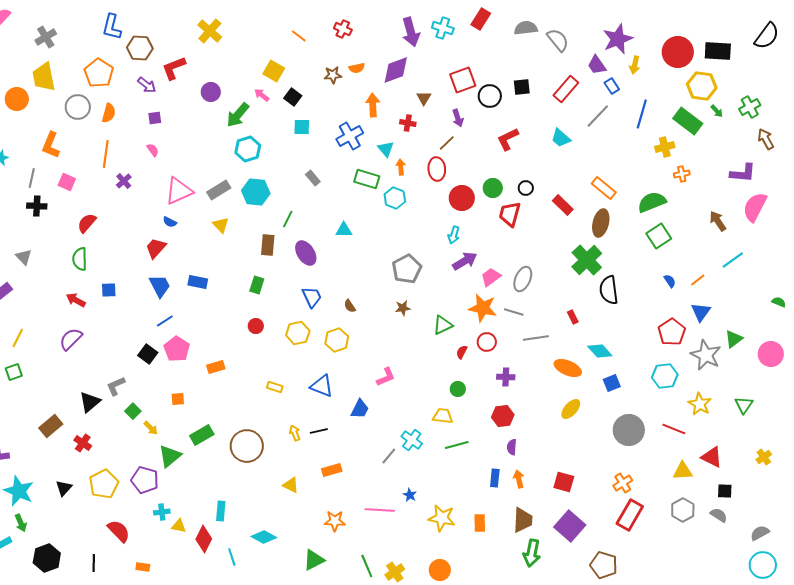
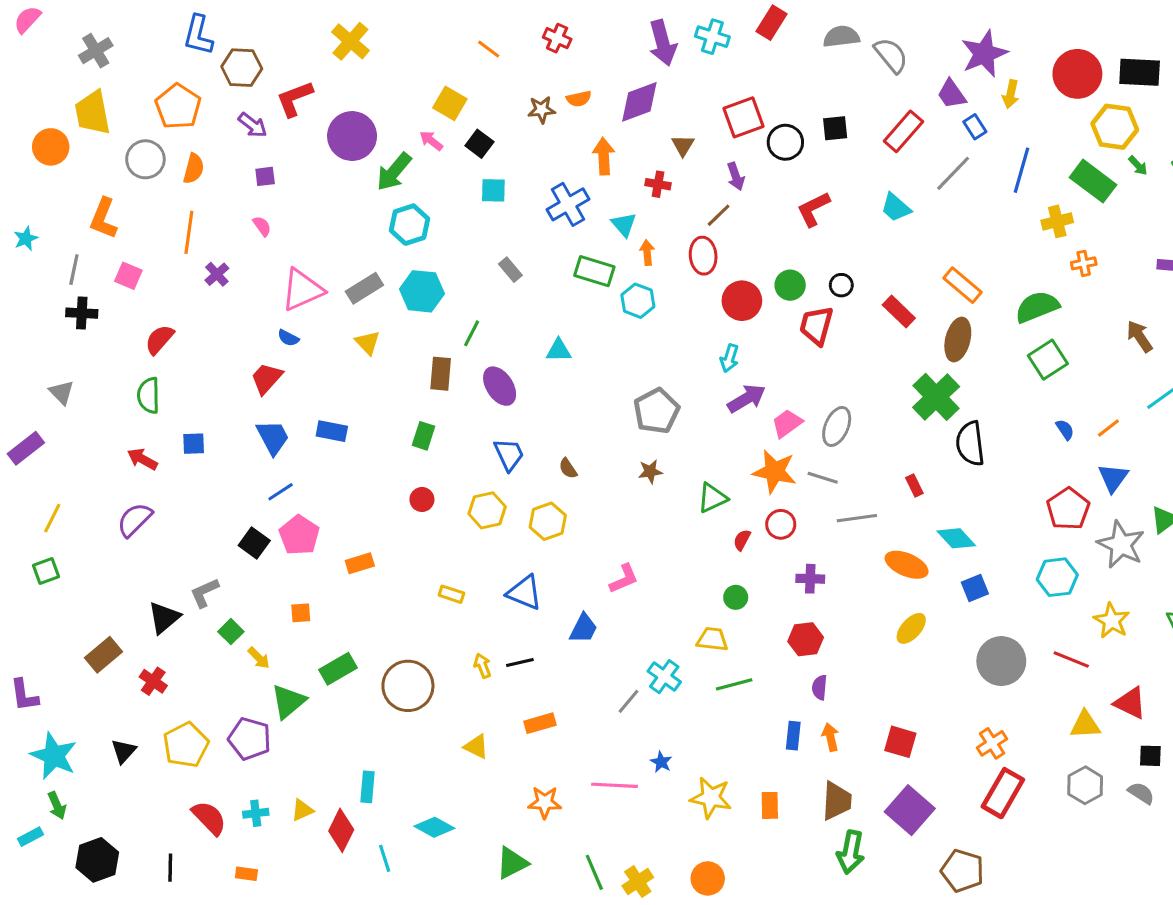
purple circle: (211, 92) -> (352, 136), size x1.6
cyan cross: (162, 512) -> (256, 813), moved
yellow triangle: (179, 526) -> (302, 810), turned -35

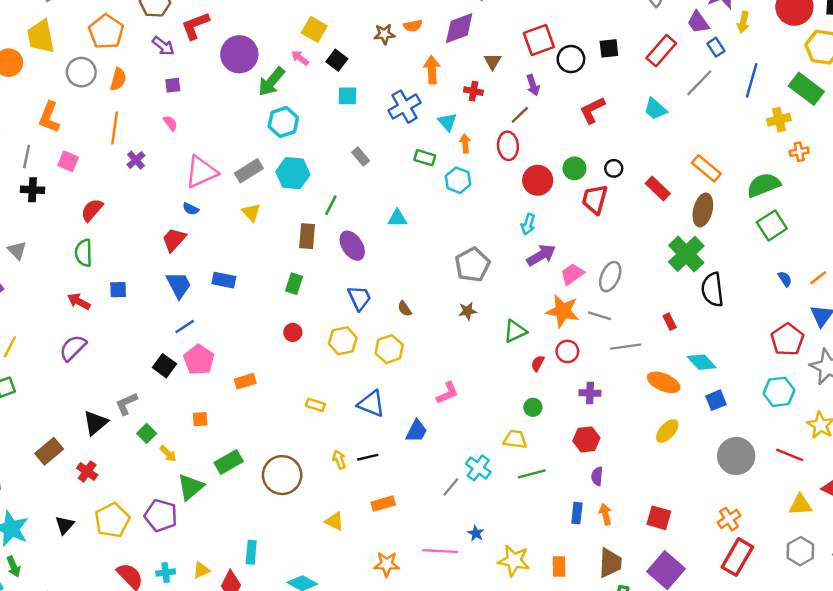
green rectangle: (594, 271) -> (425, 158), size x0.7

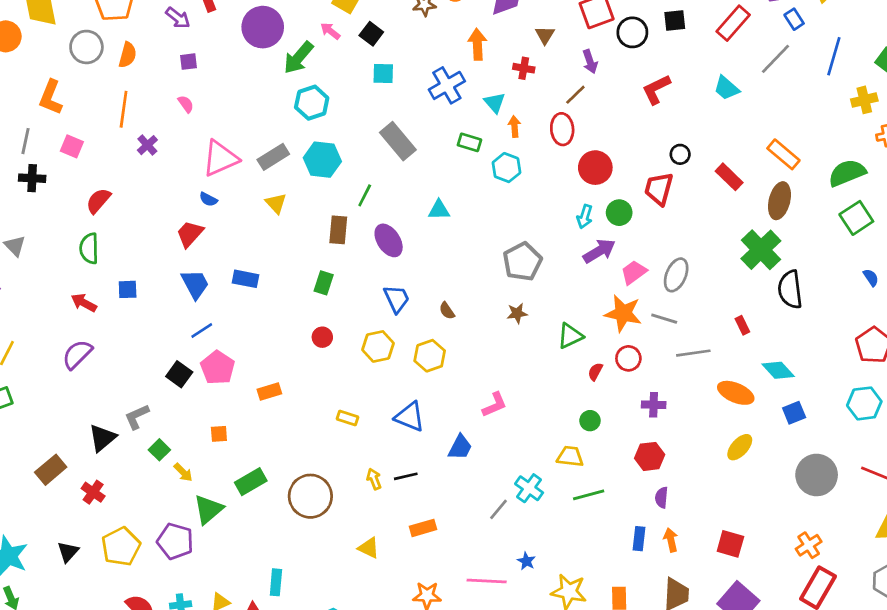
gray rectangle: (361, 156) -> (398, 141), size x1.8
green circle: (575, 168) -> (619, 213), moved

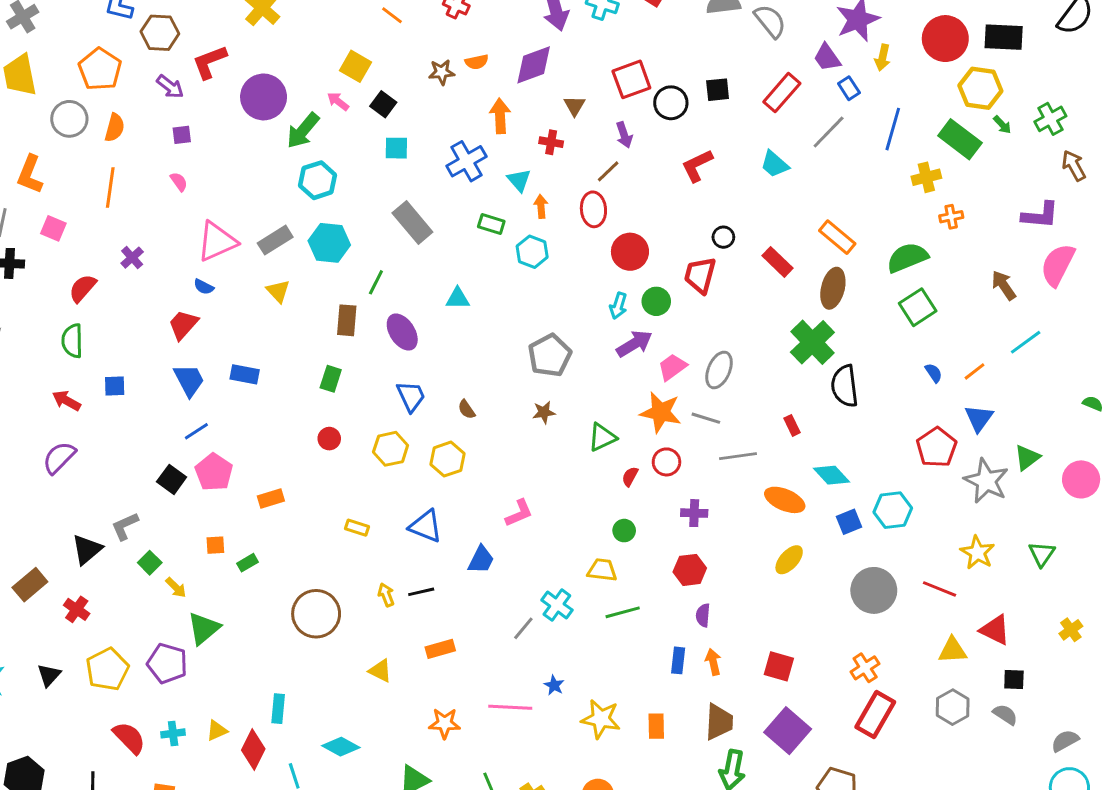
purple cross: (147, 145) -> (132, 258), moved
cyan hexagon: (864, 403) -> (893, 510), moved
green rectangle: (251, 482) -> (247, 563), moved, size x0.6

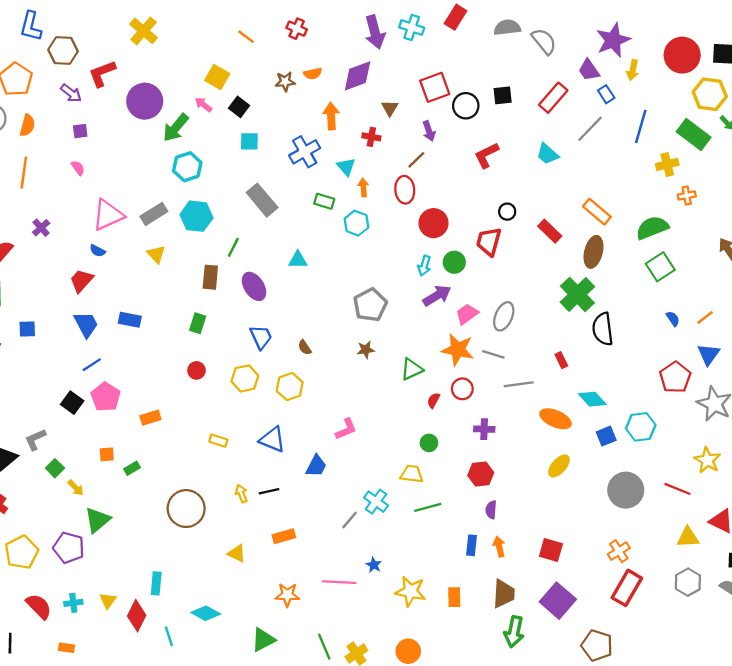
yellow triangle: (217, 731) -> (108, 601), turned -30

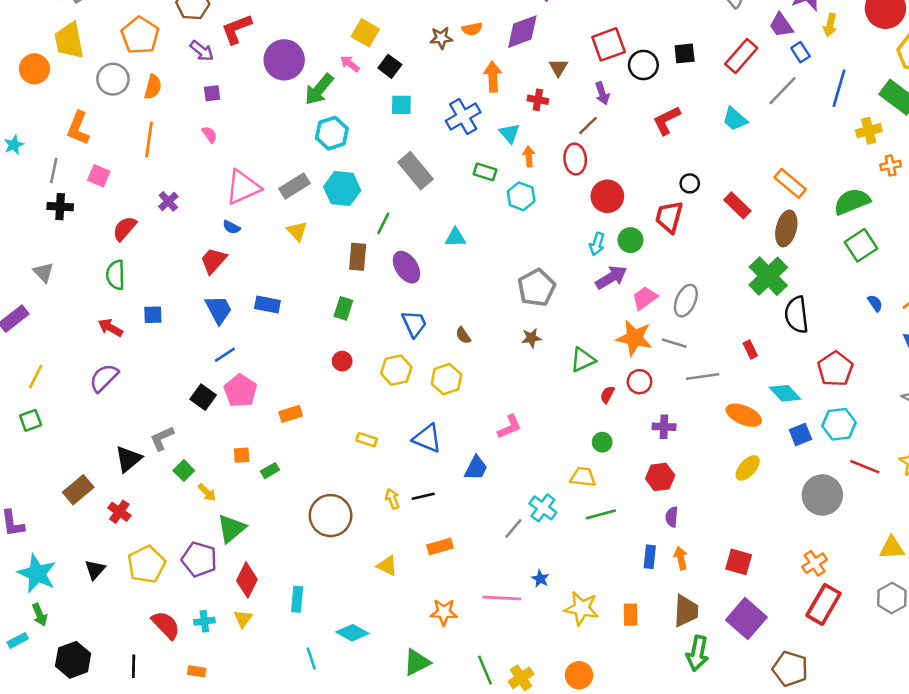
red pentagon: (675, 377) -> (835, 369), moved
red line: (678, 489) -> (865, 467), moved
red diamond: (137, 616) -> (247, 580), moved

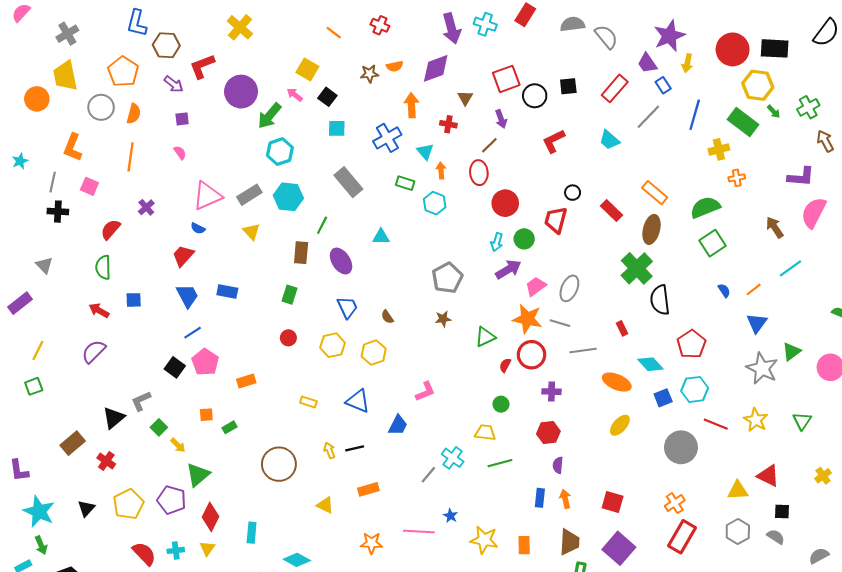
red circle: (640, 382) -> (532, 355), size x1.4

